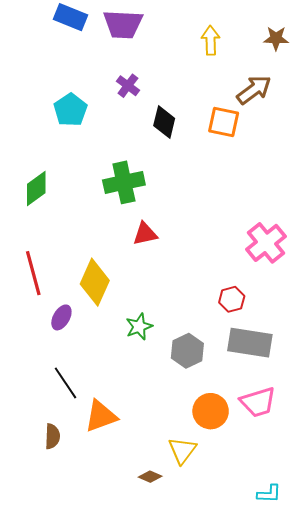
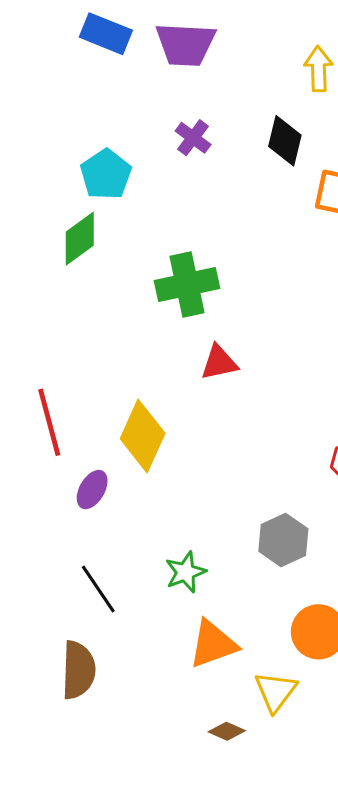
black diamond: (164, 122) -> (285, 141), moved
green diamond: (36, 188) -> (80, 239), moved
green star: (139, 327) -> (185, 572), moved
orange triangle: (101, 416) -> (213, 644), moved
brown semicircle: (52, 436) -> (78, 670), size x1.5

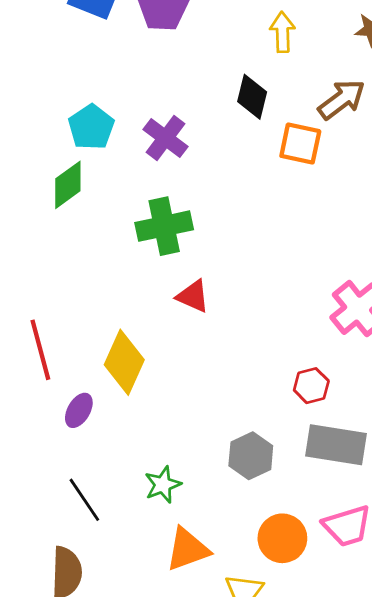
purple cross: (193, 138) -> (166, 138), moved, size x1.4
red triangle: (219, 363) -> (193, 296), turned 36

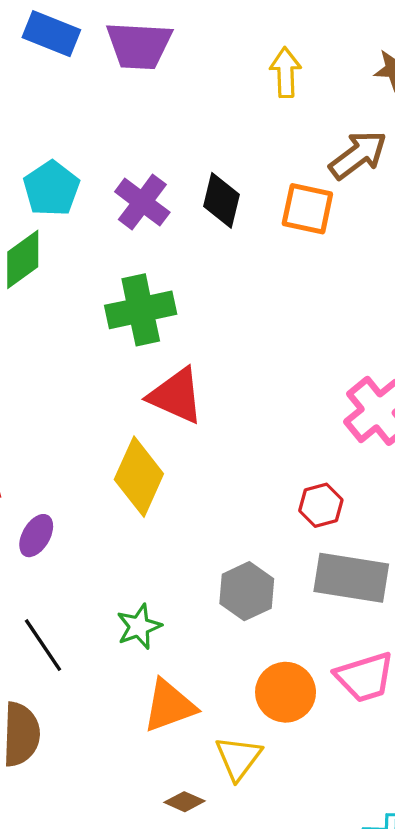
black diamond: (252, 97) -> (222, 200), moved
red triangle: (193, 296) -> (176, 396), size x1.4
yellow diamond: (124, 362) -> (139, 477), moved

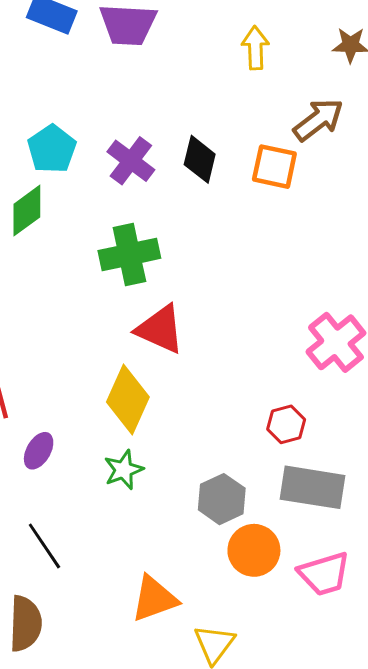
green star: (139, 627) -> (124, 470), moved
orange circle: (286, 692) -> (254, 550), moved

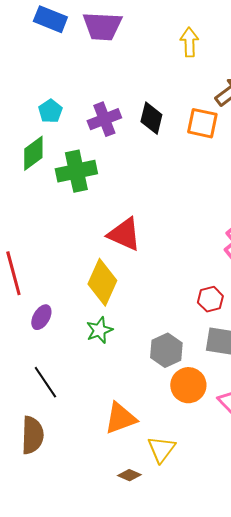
cyan pentagon: (52, 149) -> (50, 111), size x0.7
purple cross: (131, 161) -> (104, 119), turned 32
green cross: (129, 254) -> (76, 171), moved

